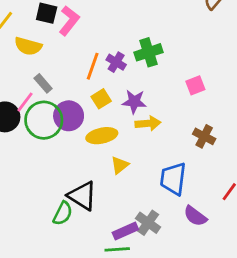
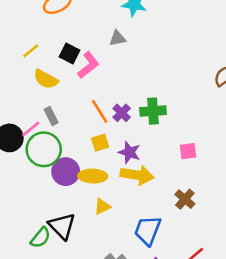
orange line: (93, 66) -> (100, 111), turned -65
purple circle: (69, 116) -> (66, 172), moved
yellow arrow: (148, 123) -> (137, 175), size x1.4

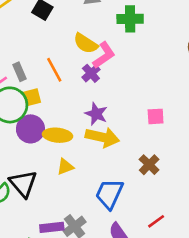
pink L-shape: (88, 65) -> (104, 55), moved
yellow semicircle: (46, 79) -> (86, 43), moved
orange line: (100, 111) -> (54, 70), moved
green cross: (153, 111) -> (130, 19), moved
yellow square: (100, 143) -> (32, 97), moved

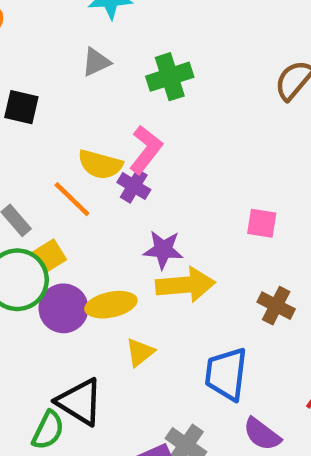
yellow semicircle: (86, 43) -> (100, 164), moved
pink square: (156, 116) -> (262, 223), turned 30

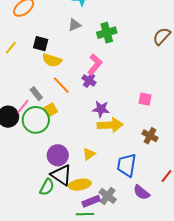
yellow semicircle: (100, 164) -> (52, 60), moved
yellow ellipse: (111, 305) -> (80, 185), moved
purple circle: (63, 308) -> (58, 155), moved

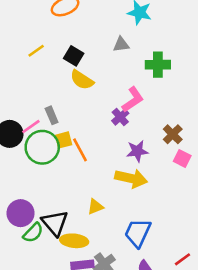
orange line: (61, 85) -> (80, 150), moved
purple star: (101, 109) -> (137, 151), moved, turned -30
brown cross: (150, 136) -> (173, 134), moved
purple circle: (58, 155) -> (21, 213), moved

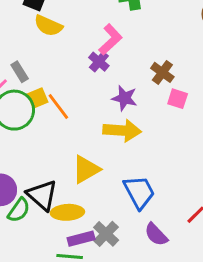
purple star: (137, 151) -> (125, 98), turned 30
yellow triangle: (95, 207) -> (86, 169), size x1.5
blue trapezoid: (138, 233) -> (139, 192), turned 136

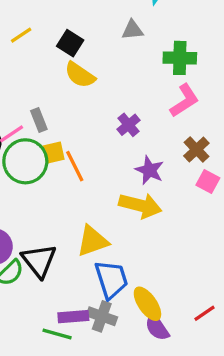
pink L-shape: (110, 39) -> (184, 101), moved
blue trapezoid: (139, 192) -> (111, 279), moved
yellow ellipse: (67, 212) -> (147, 304), moved, turned 48
gray cross: (106, 234) -> (102, 316), turned -35

